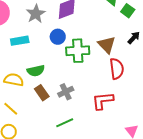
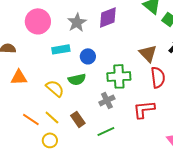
blue circle: (58, 37) -> (88, 56), moved
green cross: (78, 51) -> (119, 76), moved
yellow semicircle: (14, 80) -> (55, 88), turned 30
brown rectangle: (42, 93) -> (78, 119), moved

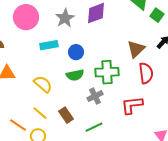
brown triangle: (148, 53) -> (136, 49), turned 30
green semicircle: (77, 79) -> (75, 75), moved
orange line: (31, 119) -> (18, 125), moved

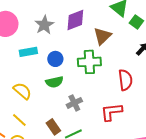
brown triangle: (136, 49) -> (102, 36), moved
green cross: (107, 72) -> (89, 62), moved
brown rectangle: (66, 115) -> (53, 127), moved

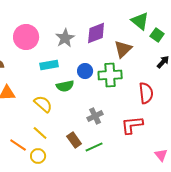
blue circle: (55, 59) -> (85, 71), moved
green semicircle: (54, 82) -> (65, 86), moved

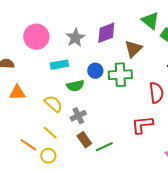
gray cross: (95, 116) -> (78, 116), moved

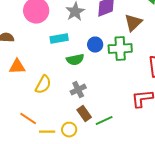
yellow semicircle: (53, 104) -> (43, 85), moved, turned 78
yellow line: (50, 133) -> (47, 132), moved, turned -42
yellow circle: (48, 156) -> (69, 130), moved

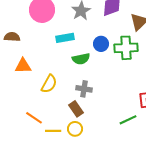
gray cross: (78, 90) -> (84, 89), turned 35
brown rectangle: (84, 114) -> (76, 109), moved
green line: (104, 121) -> (128, 120), moved

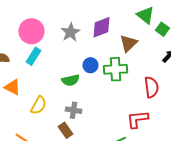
cyan rectangle: (65, 38) -> (33, 56), moved, turned -48
orange triangle: (23, 66) -> (12, 87), turned 30

